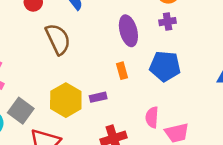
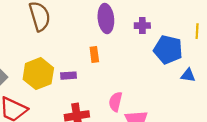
purple cross: (168, 22) -> (142, 26), moved
blue pentagon: (165, 66) -> (168, 50), moved

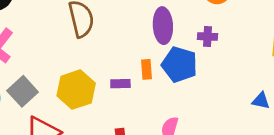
blue pentagon: (168, 50) -> (179, 65), moved
purple rectangle: (69, 76) -> (120, 84), moved

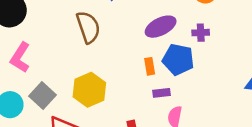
purple ellipse: (163, 26) -> (161, 27), turned 72
purple rectangle: (120, 84) -> (162, 93), moved

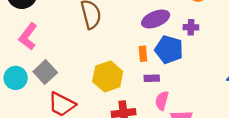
yellow hexagon: (89, 90) -> (108, 76), moved

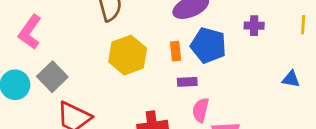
purple cross: (191, 27) -> (254, 26), moved
yellow hexagon: (108, 76) -> (128, 55), moved

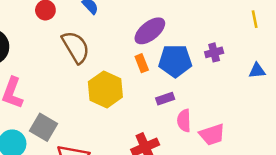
purple cross: (254, 26) -> (214, 52), moved
orange rectangle: (176, 51) -> (142, 63), moved

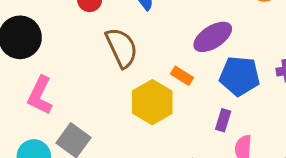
orange rectangle: (142, 63) -> (182, 76), moved, turned -42
purple rectangle: (165, 99) -> (223, 120), turned -60

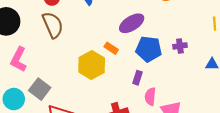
brown semicircle: (122, 48) -> (53, 25), moved

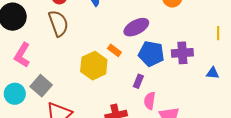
purple cross: (180, 46) -> (182, 53), size x1.5

